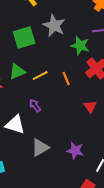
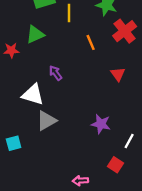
yellow line: (40, 76) -> (69, 13), moved, turned -63
gray triangle: (40, 148) -> (46, 121), moved

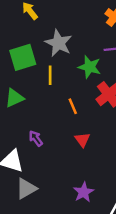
red triangle: (118, 74) -> (82, 140), moved
purple star: (101, 124) -> (84, 192), turned 30

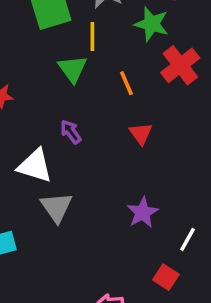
green triangle: (14, 98) -> (73, 69), moved, turned -42
gray triangle: (26, 189) -> (56, 207), turned -35

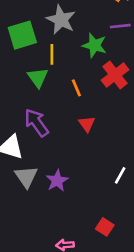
purple arrow: (71, 132) -> (36, 123), size x1.6
purple star: (143, 213) -> (57, 181), moved
white line: (188, 239) -> (120, 175), moved

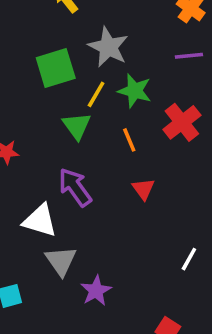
green star: (94, 45) -> (135, 91), moved
yellow line: (52, 54) -> (96, 94), turned 30
purple star: (57, 181) -> (96, 291), moved

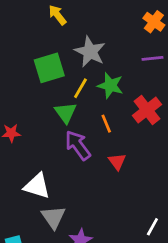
purple arrow: (75, 187) -> (78, 145), moved
white line: (189, 259) -> (152, 227), moved

